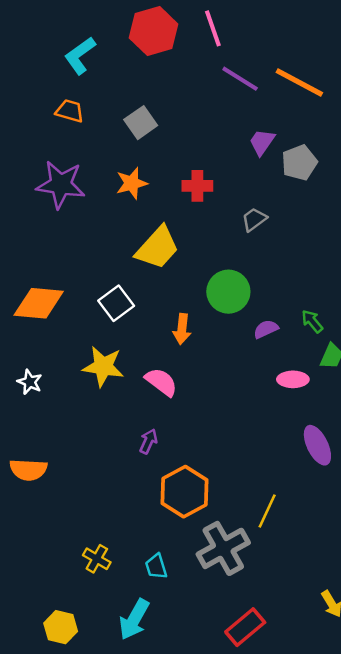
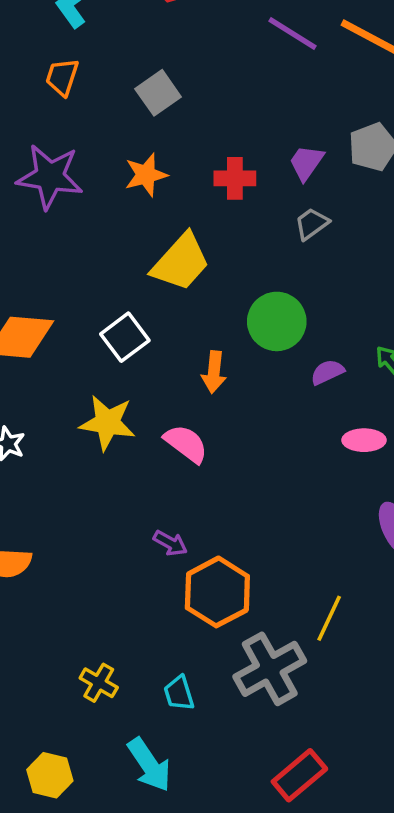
orange trapezoid: (70, 111) -> (62, 77), turned -88
purple trapezoid: (262, 142) -> (306, 163), moved
purple arrow: (148, 441) -> (170, 543), moved, turned 95
cyan arrow: (134, 619) -> (149, 765), turned -63

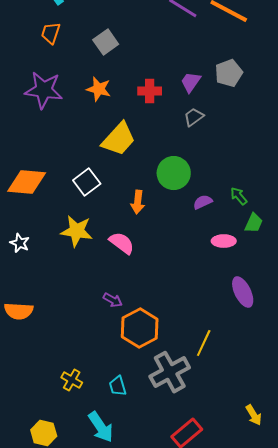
orange star: (146, 175) -> (99, 89), turned 30

